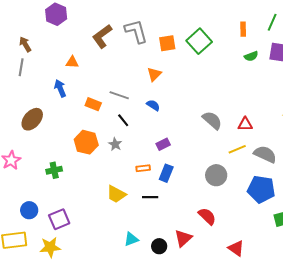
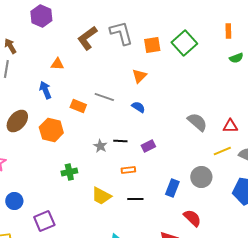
black line: (123, 120) -> (120, 141), moved, turned -48
orange hexagon: (86, 142) -> (51, 130), moved
green cross: (54, 170) -> (69, 172), moved
blue rectangle: (166, 173) -> (172, 188), moved
blue circle: (29, 210) -> (14, 201), moved

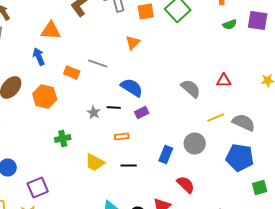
orange triangle: (57, 64) -> (51, 30), size x1.5
blue semicircle: (138, 107) -> (132, 88), moved, size x1.6
red triangle: (230, 126) -> (224, 80), moved

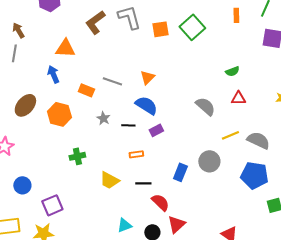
green semicircle: (230, 24) -> (232, 71), moved
orange triangle: (133, 42) -> (147, 77), moved
gray star: (94, 112) -> (103, 118), moved
red semicircle: (186, 184) -> (160, 202), moved

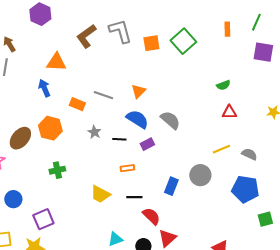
brown ellipse: (25, 105) -> (20, 138), moved
gray semicircle: (205, 106) -> (170, 120), moved
gray semicircle: (258, 140) -> (249, 154), size x0.7
green cross: (77, 156) -> (57, 170), moved

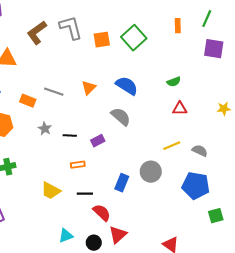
blue semicircle: (137, 119) -> (127, 86), moved

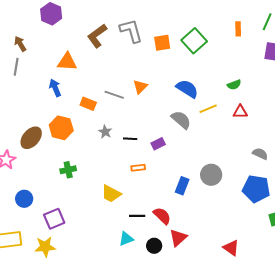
orange triangle: (89, 88) -> (140, 87), moved
yellow line: (172, 146) -> (208, 109), moved
black line: (85, 194) -> (137, 216), moved

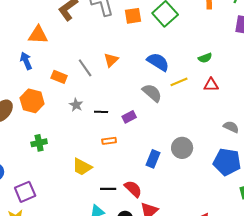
gray line: (114, 95) -> (85, 68), turned 36

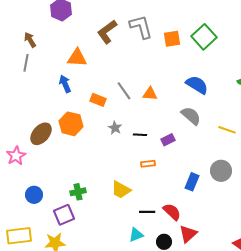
orange triangle: (111, 60) -> (150, 94), moved, turned 49
yellow line: (179, 82) -> (227, 130), moved, turned 42
green cross: (39, 143) -> (78, 192), moved

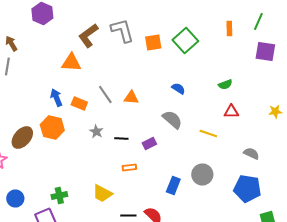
orange triangle: (77, 58) -> (71, 62), moved
blue arrow: (65, 84) -> (56, 98), moved
blue semicircle: (197, 85) -> (178, 88), size x0.6

